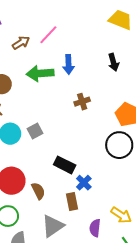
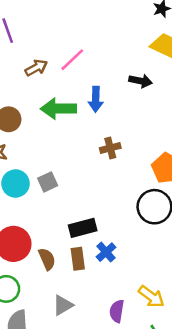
black arrow: (113, 62) -> (140, 81), moved, turned -66
black rectangle: (65, 165) -> (83, 228), turned -45
brown rectangle: (72, 202) -> (78, 259), moved
gray triangle: (53, 226) -> (63, 305), size x0.7

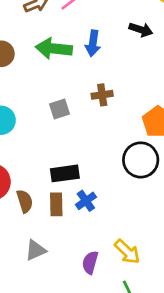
gray square: (48, 182) -> (59, 109), moved

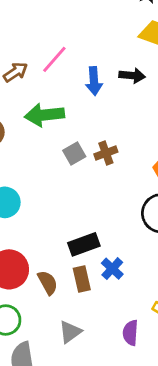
blue arrow: (93, 43) -> (94, 81), moved
gray square: (59, 109) -> (74, 153), moved

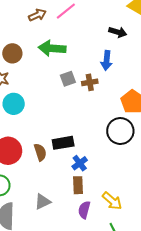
blue arrow: (94, 81) -> (107, 60), moved
brown rectangle: (82, 279) -> (78, 185), moved
brown semicircle: (48, 283) -> (40, 152), moved

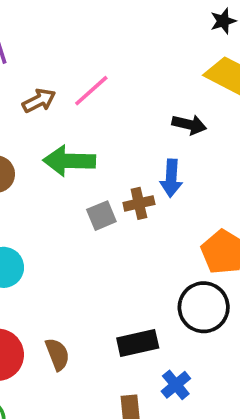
brown cross: (90, 82) -> (139, 203), moved
black rectangle: (63, 143) -> (138, 343), moved
blue cross: (80, 163) -> (176, 385), moved

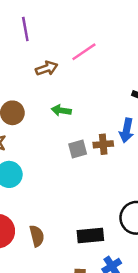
pink line: (91, 91) -> (84, 52), moved
green arrow: (69, 161) -> (61, 110), size x0.6

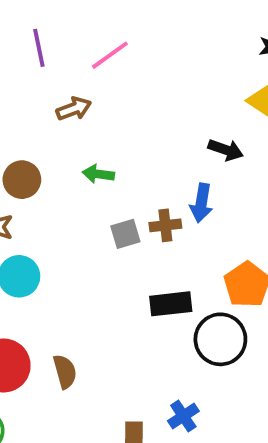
pink line: (84, 52) -> (110, 55), moved
black rectangle: (90, 235) -> (171, 304), moved

